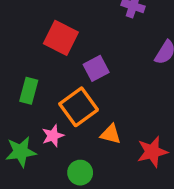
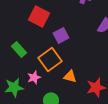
green rectangle: (29, 91) -> (19, 49), turned -56

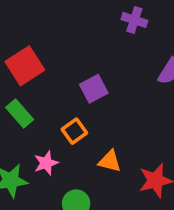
red square: (39, 16) -> (25, 66), moved, turned 30
orange square: (50, 59) -> (74, 131), size x0.6

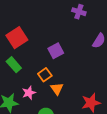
orange triangle: (110, 161) -> (57, 89), moved, turned 40

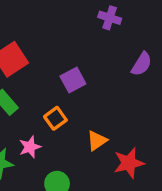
orange triangle: (57, 89) -> (97, 141), moved, turned 32

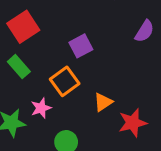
orange square: (55, 118) -> (65, 81), size x1.4

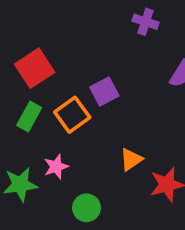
green rectangle: (19, 67) -> (29, 117), turned 70
orange square: (65, 81) -> (72, 115), moved

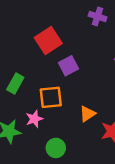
red square: (35, 68) -> (48, 40), moved
orange square: (72, 115) -> (51, 97), moved, turned 30

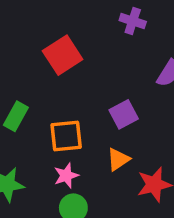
purple square: (68, 66) -> (124, 114), moved
pink star: (34, 119) -> (66, 176), moved

